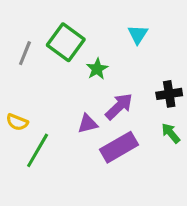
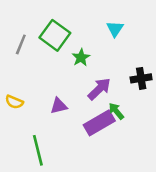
purple triangle: (88, 124) -> (59, 106), moved
green arrow: (171, 133) -> (116, 111), moved
green line: (38, 150) -> (38, 150), moved, turned -44

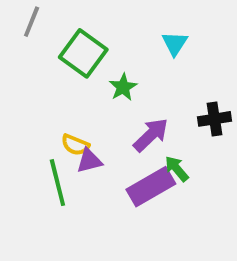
gray line: (21, 44) -> (32, 22), moved
yellow semicircle: (14, 102) -> (75, 145), moved
green line: (38, 150) -> (57, 183), moved

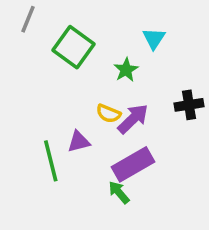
green star: (123, 87) -> (126, 70), moved
yellow semicircle: (75, 145) -> (108, 114), moved
green arrow: (177, 169) -> (119, 192), moved

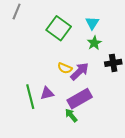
green square: (73, 47) -> (59, 28), moved
green star: (126, 70) -> (94, 43), moved
purple triangle: (79, 142) -> (47, 93), moved

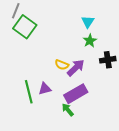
green square: (59, 28) -> (25, 27), moved

